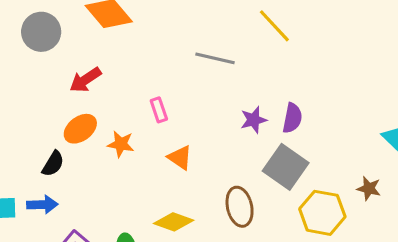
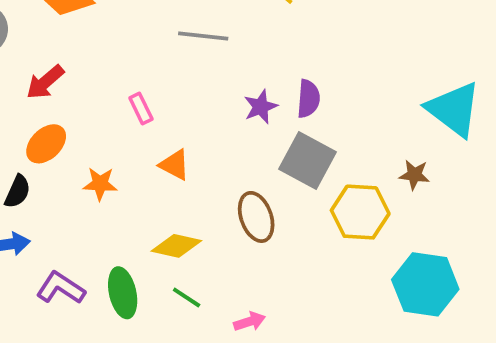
orange star: (121, 144) -> (100, 184), moved

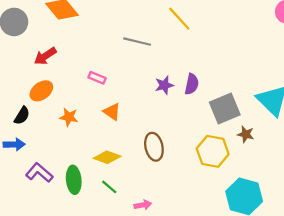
pink rectangle: (141, 108) -> (97, 78), turned -49
gray square: (308, 160) -> (225, 109), moved, turned 32

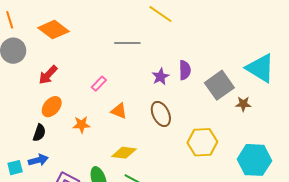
pink rectangle: (97, 78) -> (99, 84), turned -56
brown ellipse: (154, 147) -> (161, 114), moved
yellow hexagon: (213, 151) -> (202, 142), moved

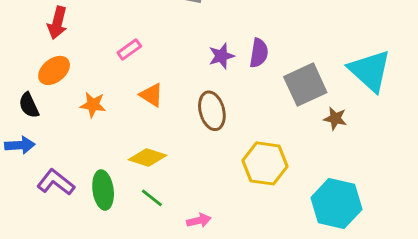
red arrow: (48, 75) -> (57, 23), turned -40
black semicircle: (39, 133) -> (29, 105), turned 126

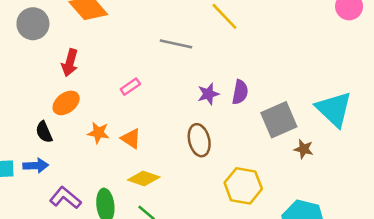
orange triangle: (151, 95) -> (131, 139), moved

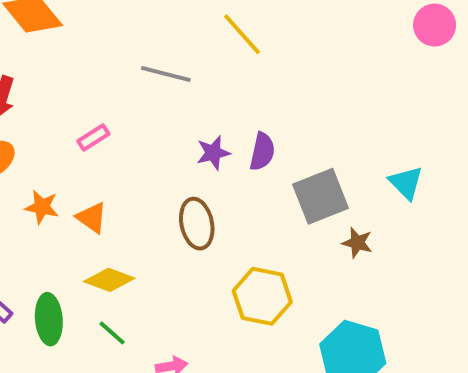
cyan triangle: (334, 109) -> (406, 183), size x0.6

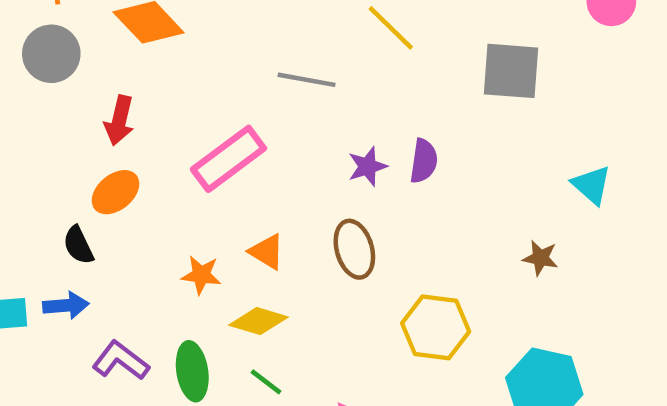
pink rectangle: (93, 138) -> (228, 159), size x2.0
gray square: (321, 196) -> (511, 71), moved, turned 30
orange star: (42, 207) -> (201, 275), moved
orange triangle: (92, 218) -> (267, 252), moved

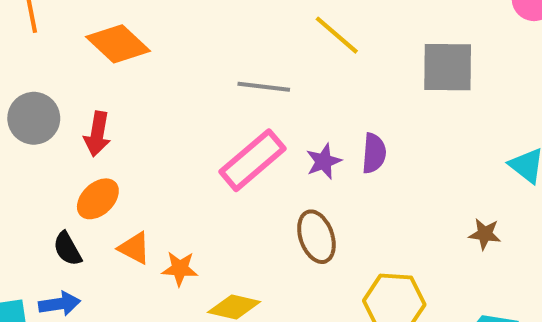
gray circle: (51, 54) -> (34, 118), moved
pink rectangle: (228, 159) -> (253, 160), moved
orange triangle: (267, 252) -> (134, 248), moved

